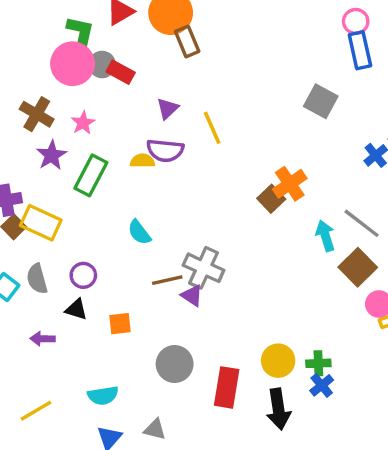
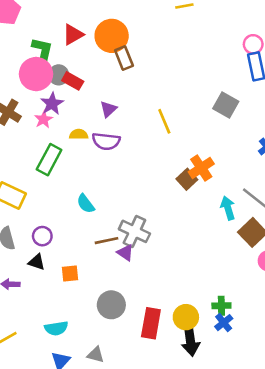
yellow line: (212, 128) -> (164, 121), moved
purple star: (52, 155) -> (52, 104), moved
yellow semicircle: (142, 161) -> (79, 134), moved
yellow circle: (278, 361) -> (186, 317), moved

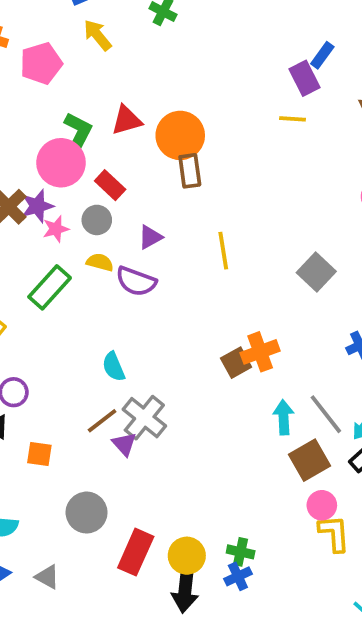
gray circle: (59, 75) -> (97, 220), moved
purple star: (52, 104) -> (37, 206), moved
yellow line: (164, 121) -> (223, 251), moved
cyan semicircle: (86, 204) -> (114, 367), moved
brown line: (107, 241) -> (102, 421), turned -40

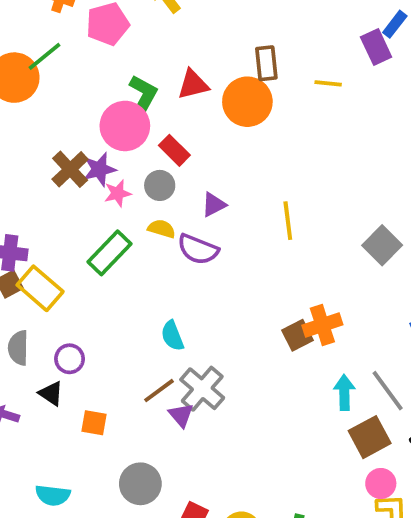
yellow line: (293, 119) -> (328, 83), moved
brown rectangle: (190, 171) -> (266, 63), moved

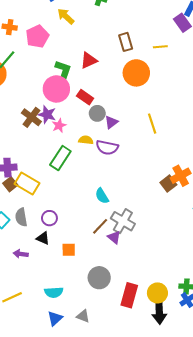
orange circle: (247, 102) -> (136, 73), moved
purple star: (99, 169) -> (47, 115), turned -30
gray circle: (160, 185) -> (97, 113), moved

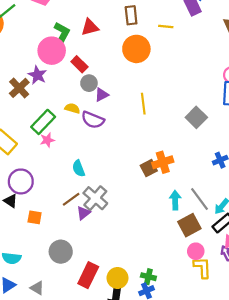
brown cross: (31, 117) -> (19, 88), moved
pink star: (59, 126) -> (47, 140), moved
purple circle: (49, 218) -> (21, 181), size x1.5
purple triangle: (114, 237) -> (83, 213), turned 32

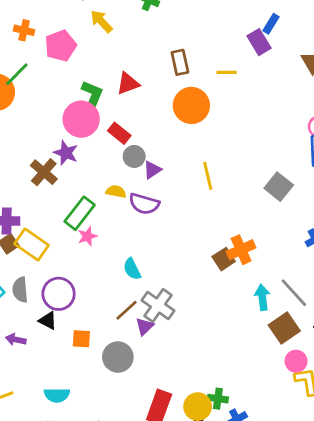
gray circle: (61, 252) -> (118, 357), moved
green cross: (148, 277) -> (218, 399), moved

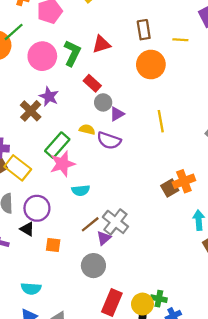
pink circle: (81, 119) -> (42, 56), moved
pink star: (87, 236) -> (62, 164), size x1.6
cyan semicircle: (132, 269) -> (81, 190), moved, turned -72
gray circle: (118, 357) -> (93, 266), moved

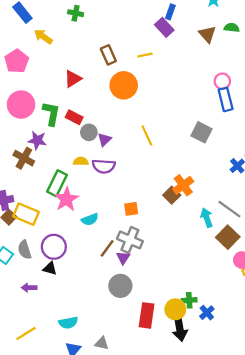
green L-shape: (72, 53) -> (51, 114), moved
orange square: (53, 245) -> (131, 209), moved

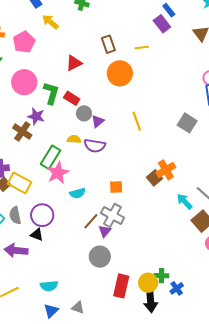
blue rectangle: (170, 12) -> (169, 10), turned -64
cyan arrow: (207, 218) -> (185, 201), turned -30
purple arrow: (29, 288) -> (16, 250), size x1.6

